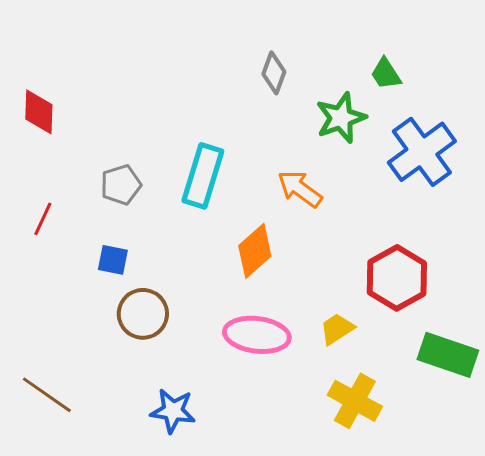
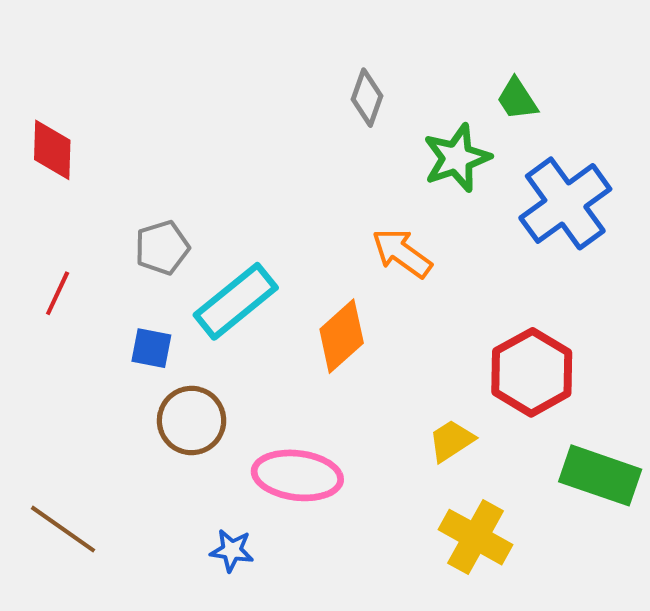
cyan rectangle: (203, 176) -> (236, 301), moved, turned 34
pink ellipse: (257, 335) -> (297, 475), moved
blue star: (173, 411) -> (232, 550), size x0.7

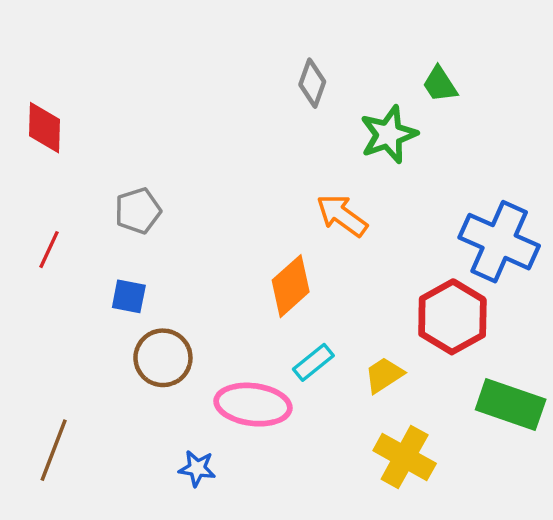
blue cross: (565, 203) -> (499, 242), moved, turned -30
cyan rectangle: (236, 301) -> (313, 362), moved, size x0.6
brown line: (63, 529) -> (54, 450), turned 76

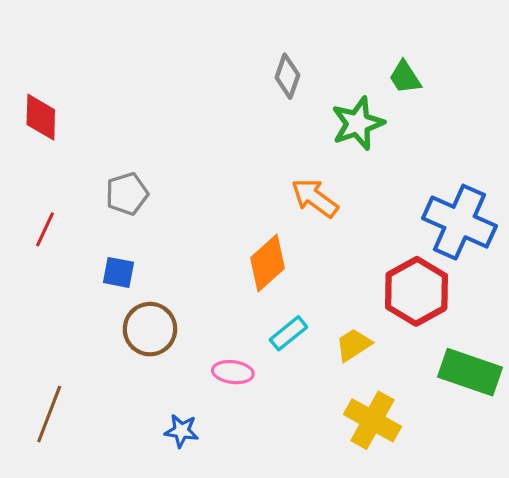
pink ellipse: (253, 405) -> (233, 372), size x0.6

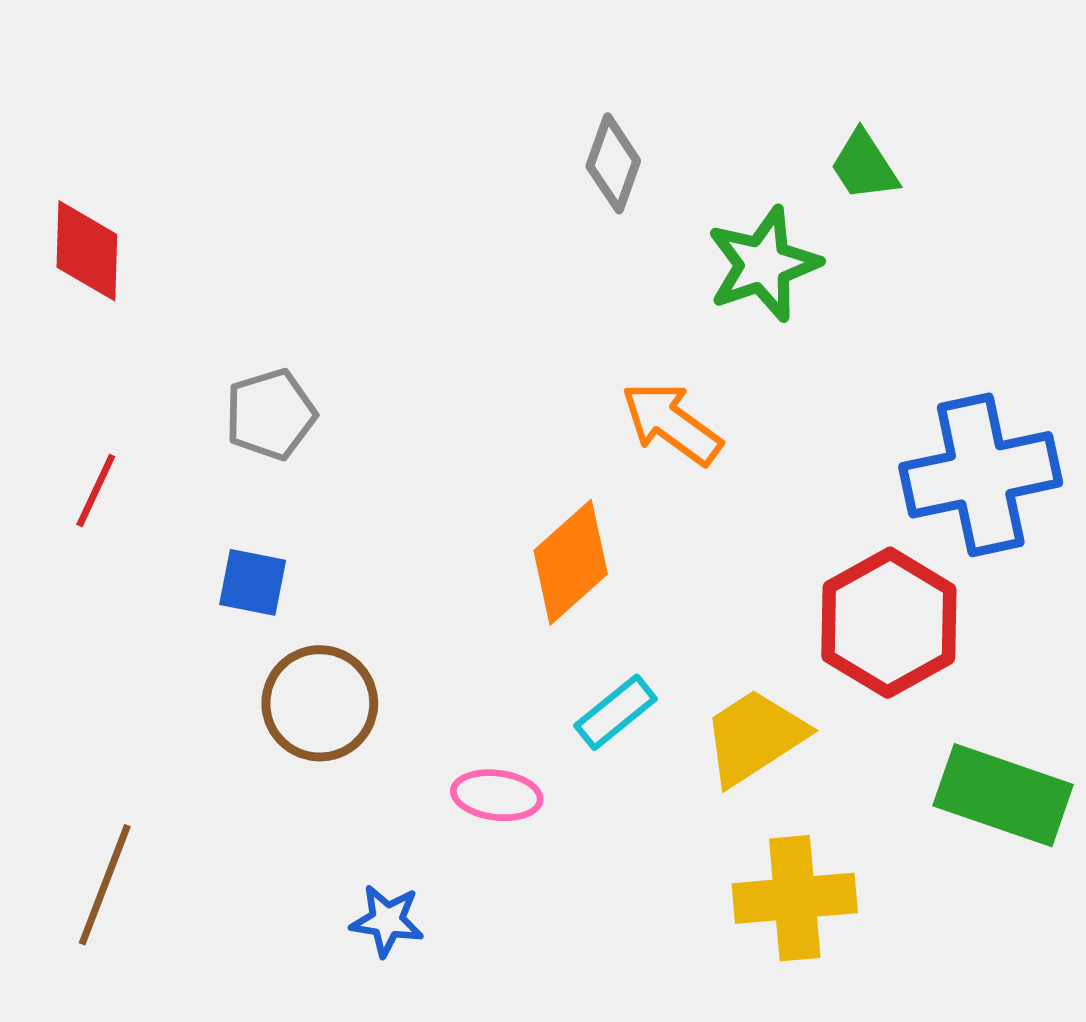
blue cross: (459, 222) -> (981, 475), turned -36
yellow trapezoid: (354, 345) -> (754, 737), size x1.4
yellow cross: (372, 420) -> (795, 898), turned -34

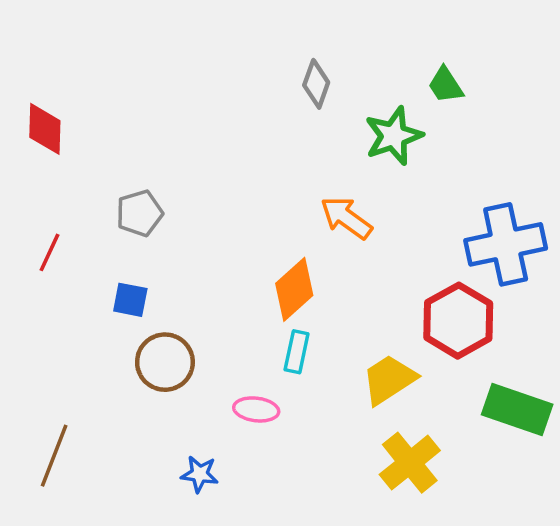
cyan rectangle: (616, 712) -> (297, 352), moved, turned -39
yellow cross: (795, 898) -> (410, 463), turned -34

